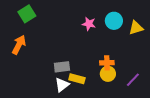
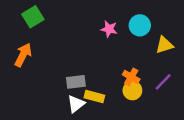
yellow triangle: (136, 28) -> (164, 45), moved
orange cross: (107, 63) -> (131, 77), turned 32
purple line: (133, 80) -> (163, 82), moved

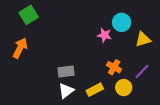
pink star: (109, 29) -> (104, 35), moved
yellow circle: (132, 90) -> (124, 88), moved
yellow rectangle: (94, 97) -> (95, 90), moved, turned -42

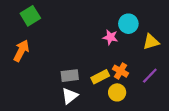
yellow circle: (124, 88) -> (117, 92), moved
yellow rectangle: (95, 90) -> (100, 77), moved

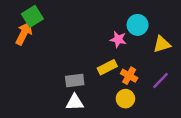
orange arrow: (21, 51) -> (24, 33), moved
yellow rectangle: (100, 77) -> (107, 67), moved
white triangle: (70, 96) -> (75, 102), turned 36

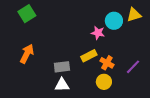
orange arrow: (24, 33) -> (27, 54), moved
yellow triangle: (162, 44) -> (134, 15), moved

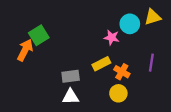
green square: (27, 14) -> (39, 35), moved
orange arrow: (27, 54) -> (25, 50), moved
purple line: (133, 67) -> (151, 63), moved, turned -35

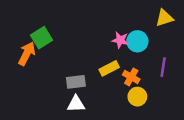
cyan circle: (130, 24) -> (137, 41), moved
yellow circle: (118, 93) -> (137, 97), moved

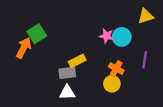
yellow rectangle: (109, 68) -> (77, 61), moved
yellow circle: (137, 97) -> (112, 84), moved

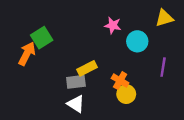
pink star: (106, 36) -> (113, 25), moved
orange cross: (116, 69) -> (120, 81), moved
white triangle: (67, 92) -> (76, 104), turned 35

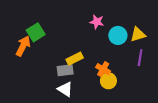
yellow triangle: (164, 18) -> (138, 34), moved

